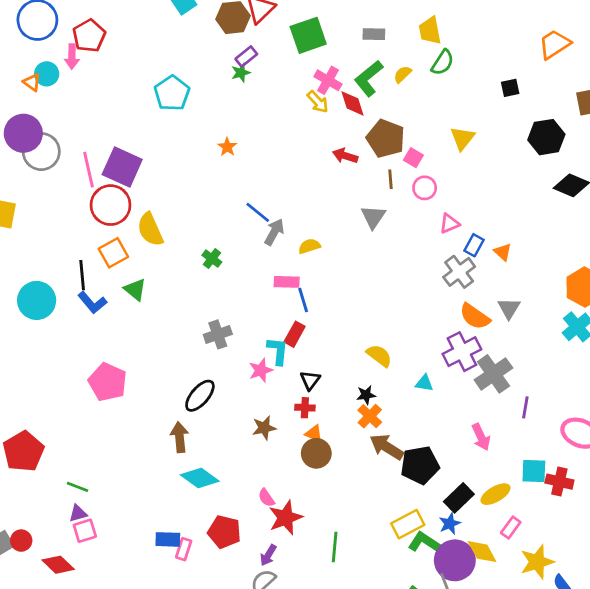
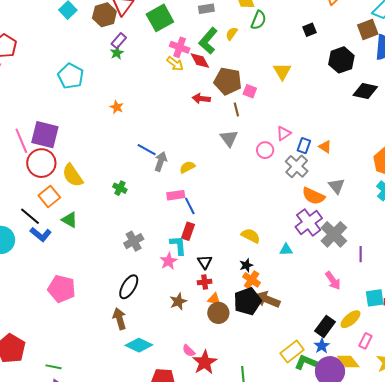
pink circle: (425, 188) -> (265, 150), moved
black line: (82, 275) -> (30, 216), turned -35
black pentagon: (420, 465) -> (247, 301), moved

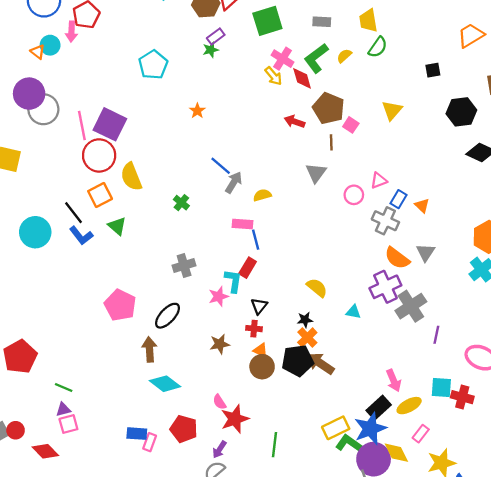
gray cross: (297, 166) -> (385, 221), turned -30
pink arrow: (333, 281) -> (394, 380), moved
pink pentagon: (62, 289) -> (120, 305), moved
blue star: (322, 346) -> (370, 429), size x1.8

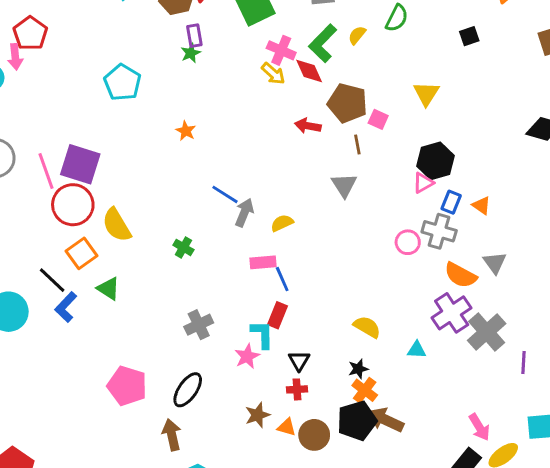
purple rectangle: (216, 37) -> (194, 36), turned -54
black hexagon: (461, 112) -> (436, 161), moved
pink circle: (354, 195) -> (408, 242), moved
blue L-shape: (81, 236) -> (66, 307), turned 90
orange triangle: (261, 350) -> (287, 427), moved

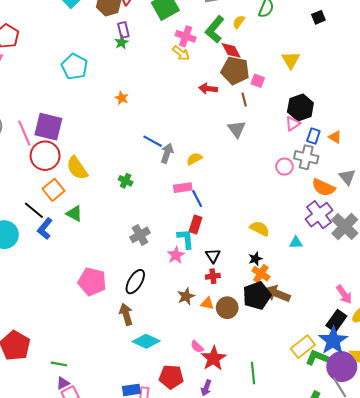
red diamond: (309, 71) -> (231, 50), moved

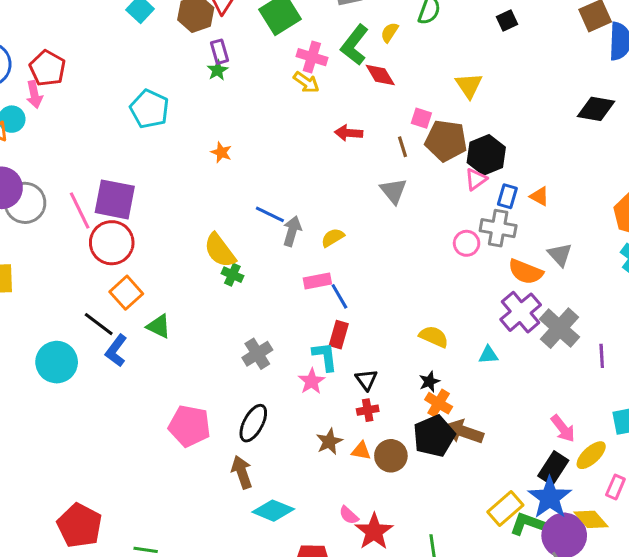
brown pentagon: (235, 71) -> (446, 141), moved
yellow semicircle: (77, 168) -> (220, 250), moved

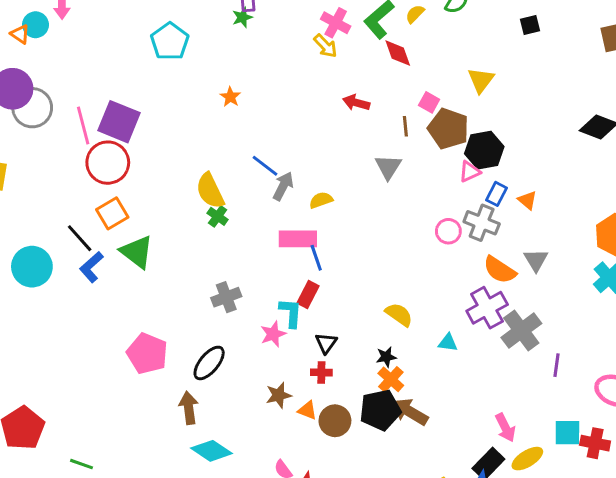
pink rectangle: (317, 281) -> (298, 239), size x1.4
green triangle: (159, 326) -> (137, 252), size x1.4

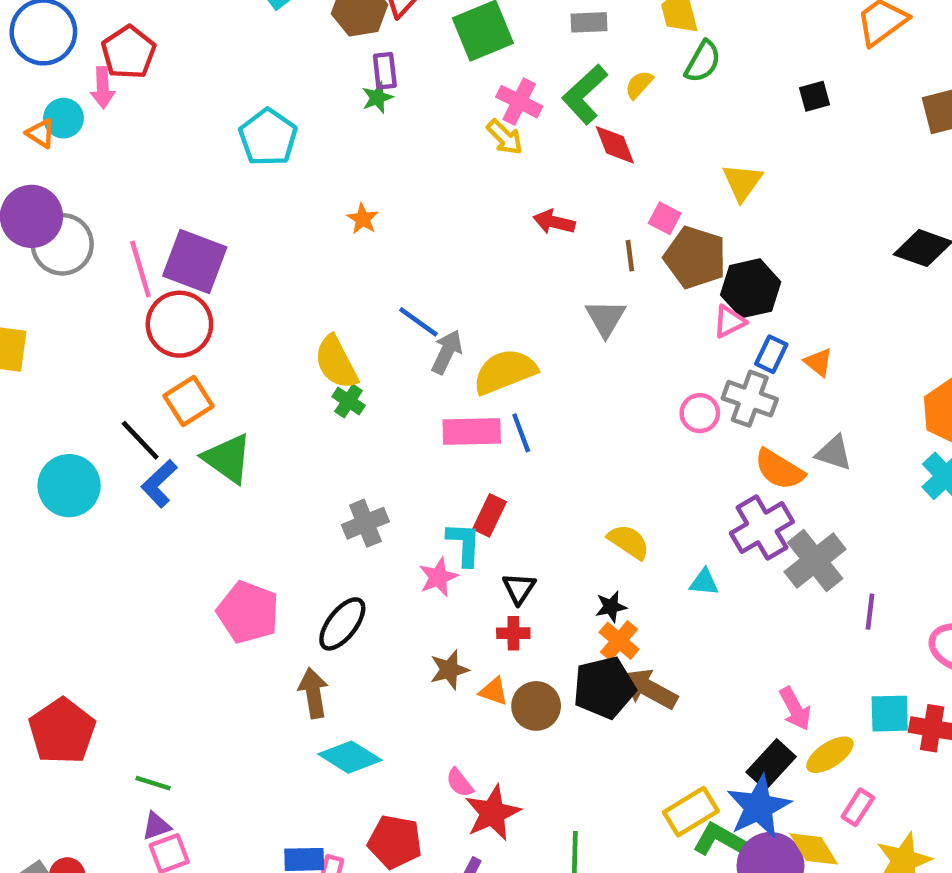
yellow semicircle: (321, 200) -> (505, 372), size x1.8
blue line: (316, 258) -> (521, 433), moved
gray triangle: (536, 260) -> (834, 453), turned -40

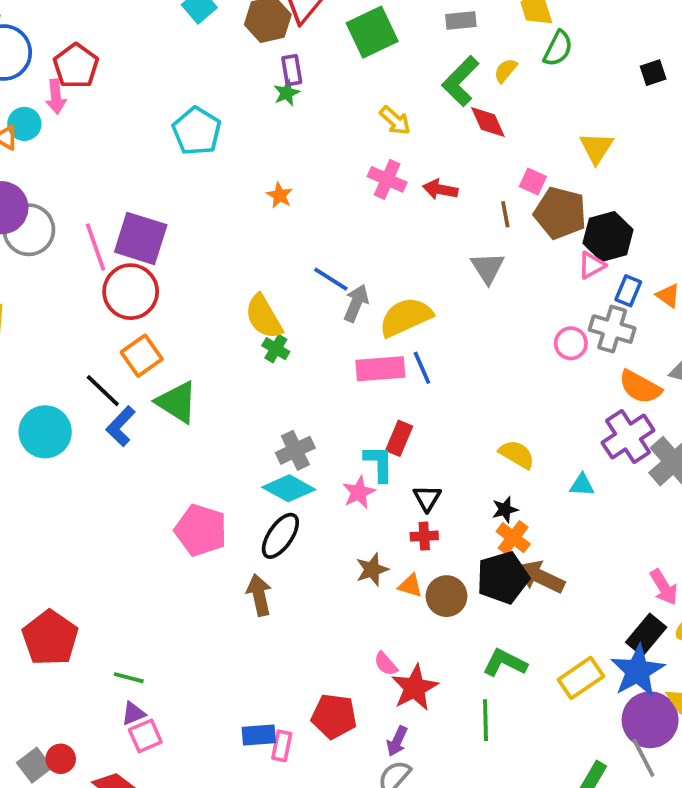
pink cross: (519, 102) -> (387, 179), moved
cyan diamond: (350, 757) -> (289, 488), moved
green L-shape: (719, 840) -> (505, 663), moved

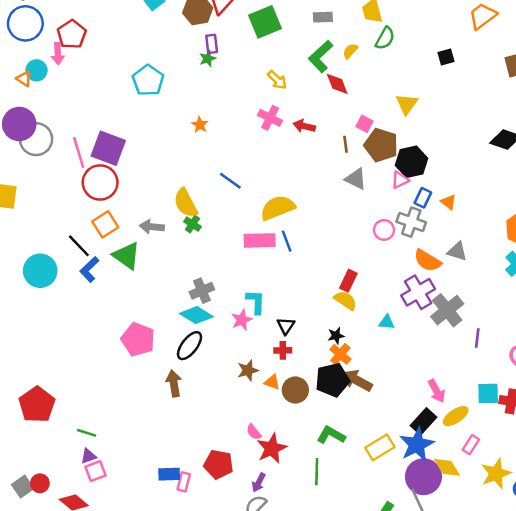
gray triangle: (488, 268) -> (356, 179), moved, turned -35
gray arrow: (356, 303) -> (152, 227), moved, turned -110
red rectangle: (399, 438) -> (348, 281), moved

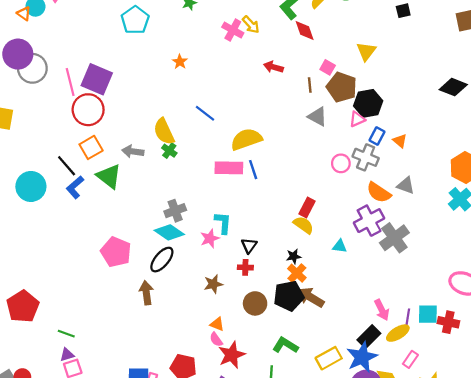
pink cross: (270, 118) -> (233, 30), moved
purple line: (477, 338) -> (408, 317), moved
orange triangle: (272, 382) -> (217, 324), moved

